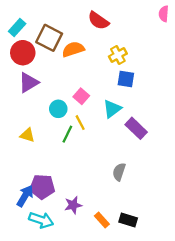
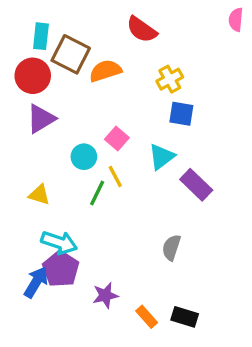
cyan rectangle: (17, 27) -> (41, 36), moved, turned -36
purple pentagon: (42, 187) -> (61, 269), turned 30
cyan arrow: (41, 220) -> (59, 243), moved

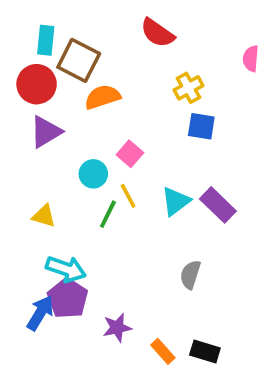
pink semicircle: (236, 20) -> (251, 59), moved
orange semicircle: (105, 71) -> (102, 97), moved
cyan triangle: (162, 157) -> (176, 201), moved

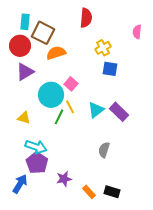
red semicircle: (157, 33) -> (86, 18), turned -120
cyan circle: (93, 174) -> (51, 95), size x1.6
blue arrow: (40, 313) -> (20, 184), moved

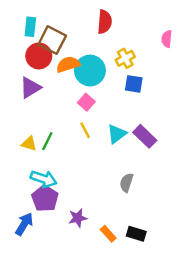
red circle: (20, 46) -> (39, 56), moved
cyan circle: (51, 95) -> (90, 71), moved
green line: (59, 117) -> (47, 141), moved

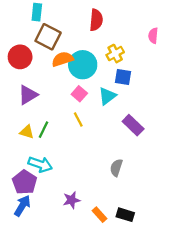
cyan rectangle: (30, 27) -> (37, 12), moved
red circle: (39, 56) -> (20, 57), moved
purple triangle: (30, 88) -> (28, 95), moved
cyan triangle: (117, 134) -> (107, 96), moved
purple pentagon: (45, 198) -> (25, 182), moved

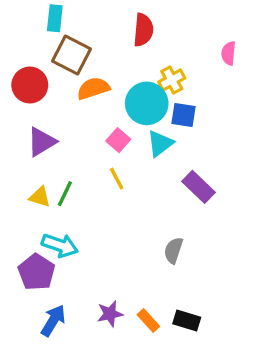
cyan circle: (83, 65) -> (147, 103), moved
purple star: (72, 200) -> (110, 314), moved
blue arrow: (22, 206) -> (53, 320), moved

